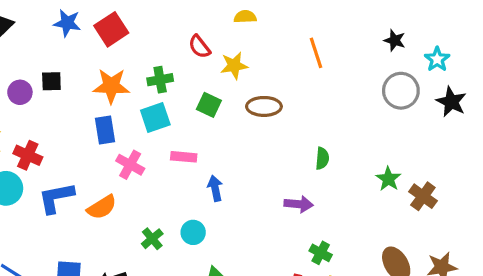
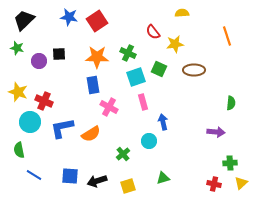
green cross: (160, 80) -> (128, 53), turned 35
cyan square: (155, 117) -> (136, 77), moved
pink rectangle: (184, 157) -> (143, 102), turned 70
cyan circle: (193, 232) -> (149, 141), moved
green cross: (321, 253) -> (230, 163), turned -32

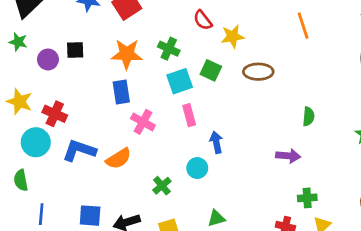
blue L-shape: (62, 128) -> (79, 150), turned 30
blue line: (34, 175) -> (41, 214), turned 63

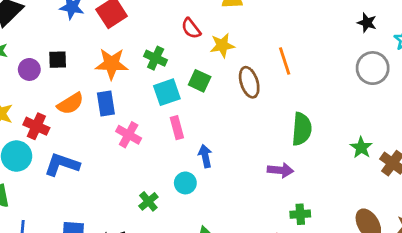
orange line: (303, 26) -> (285, 61), moved
brown ellipse: (258, 72) -> (249, 82), turned 72
green semicircle: (309, 116) -> (302, 129), size x1.6
orange semicircle: (119, 159) -> (70, 104), moved

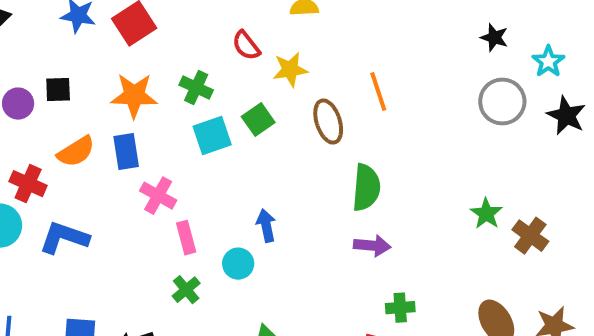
green square: (200, 81) -> (258, 120), turned 30
pink rectangle: (177, 128) -> (186, 238), moved
green semicircle: (302, 129) -> (366, 188), moved

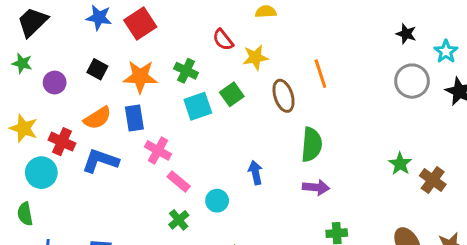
black square: (58, 89) -> (97, 69), moved, turned 30
blue arrow: (266, 226) -> (255, 173), moved
blue L-shape: (64, 238) -> (100, 161), moved
pink rectangle: (186, 238) -> (179, 181), turned -35

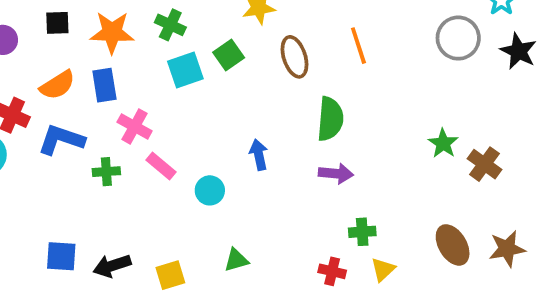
black square: (97, 69) -> (57, 23), turned -30
orange line: (320, 74) -> (358, 46), moved
green cross: (179, 220) -> (106, 172), moved, turned 36

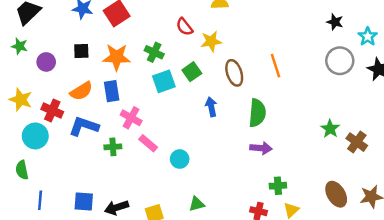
blue arrow: (259, 155) -> (211, 107), moved

